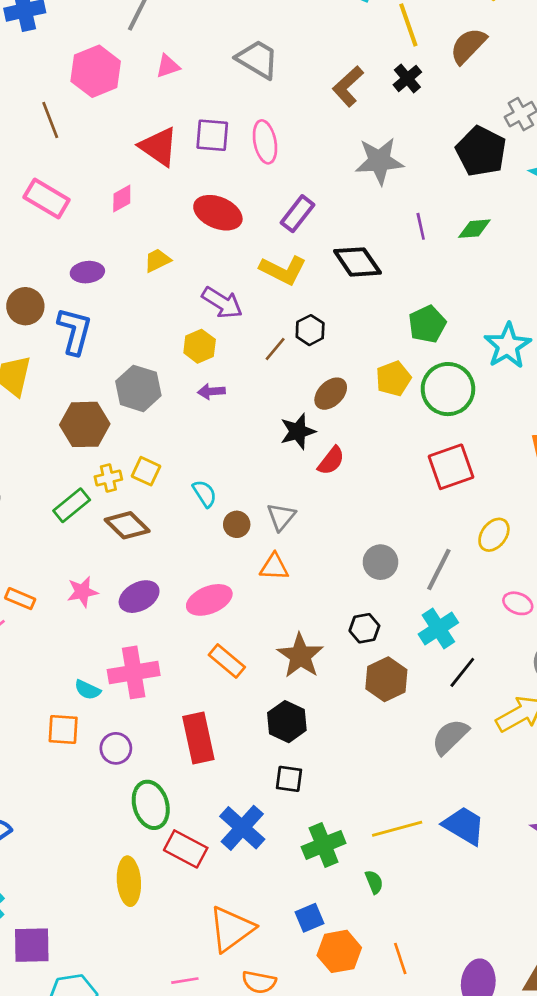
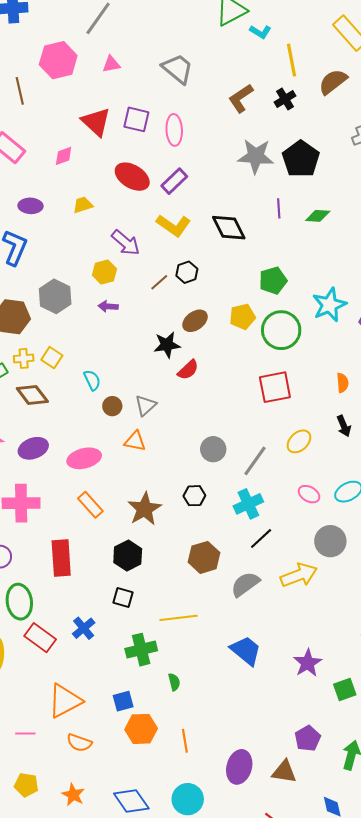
black pentagon: (481, 151) -> (301, 159), moved
purple rectangle: (297, 214) -> (174, 181), moved
brown hexagon: (386, 679) -> (204, 557), moved
blue cross: (242, 828) -> (84, 628), size x0.7
yellow line: (397, 829) -> (179, 618), moved

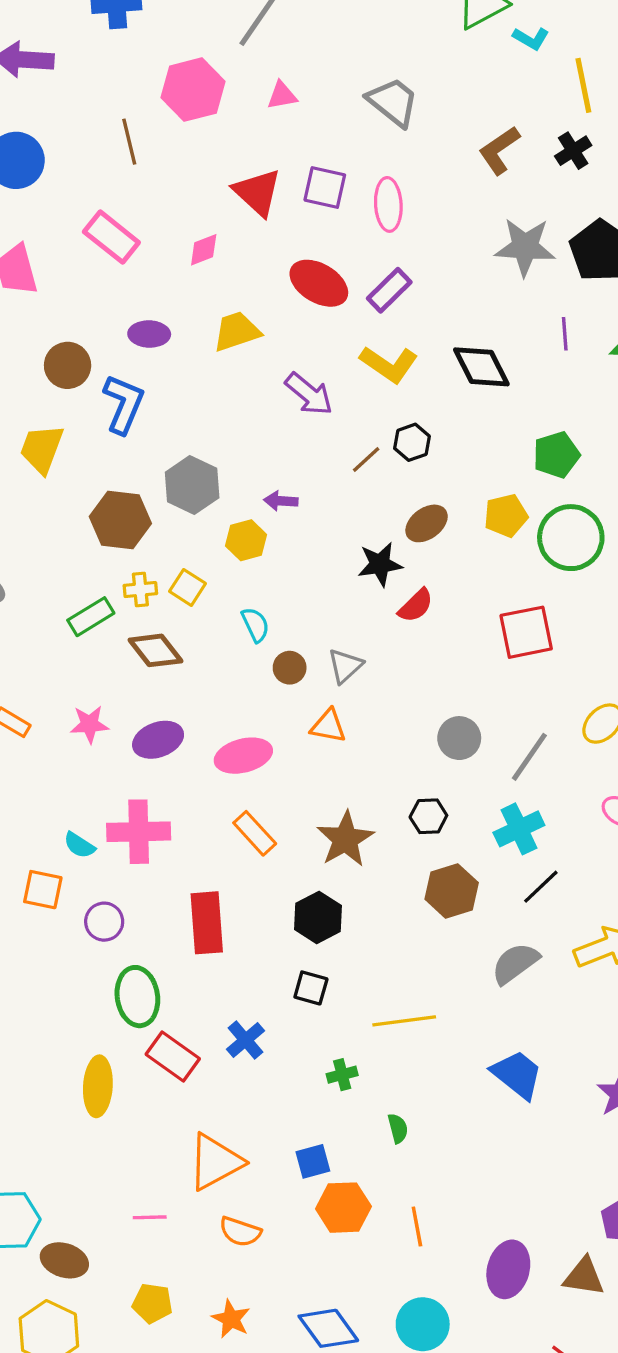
yellow trapezoid: (83, 205) -> (237, 331), size x1.4
yellow hexagon: (104, 272) -> (246, 540), moved
red square: (275, 387) -> (526, 632), moved
brown hexagon: (204, 557) -> (452, 891), moved
green cross: (141, 650) -> (342, 1075), size x0.6

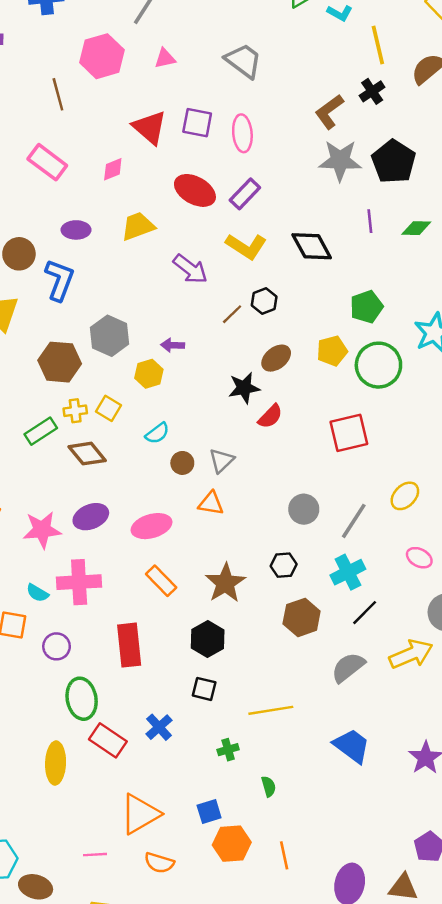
brown L-shape: (499, 150) -> (329, 112), moved
cyan semicircle: (255, 625) -> (157, 433), turned 80
pink star: (89, 724) -> (42, 530), moved, size x1.4

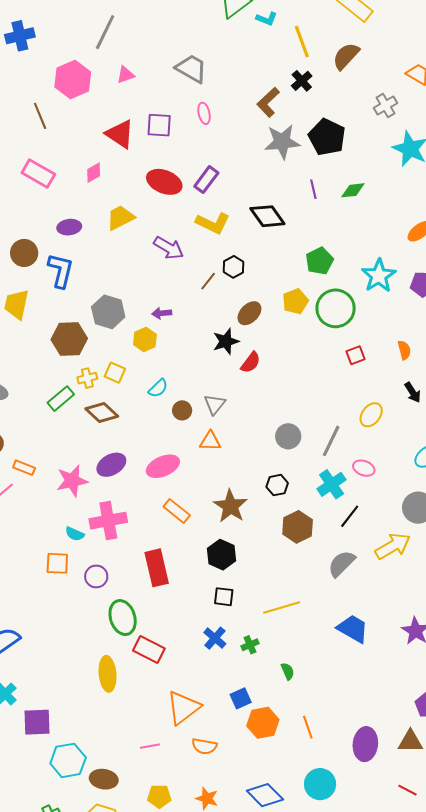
pink ellipse: (242, 133) -> (204, 113), moved, size x0.7
red square: (349, 433) -> (356, 355), moved, size x0.6
pink ellipse: (419, 558) -> (364, 468), moved
blue cross: (159, 727) -> (215, 638), moved

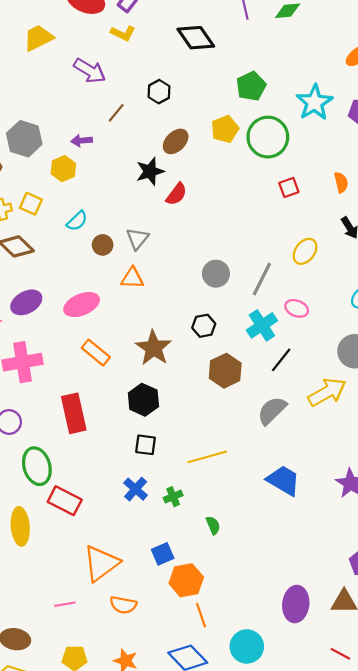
yellow L-shape: (213, 223) -> (123, 33), moved, size x0.7
brown line: (208, 281) -> (116, 113), moved
orange line: (308, 727) -> (201, 615), moved

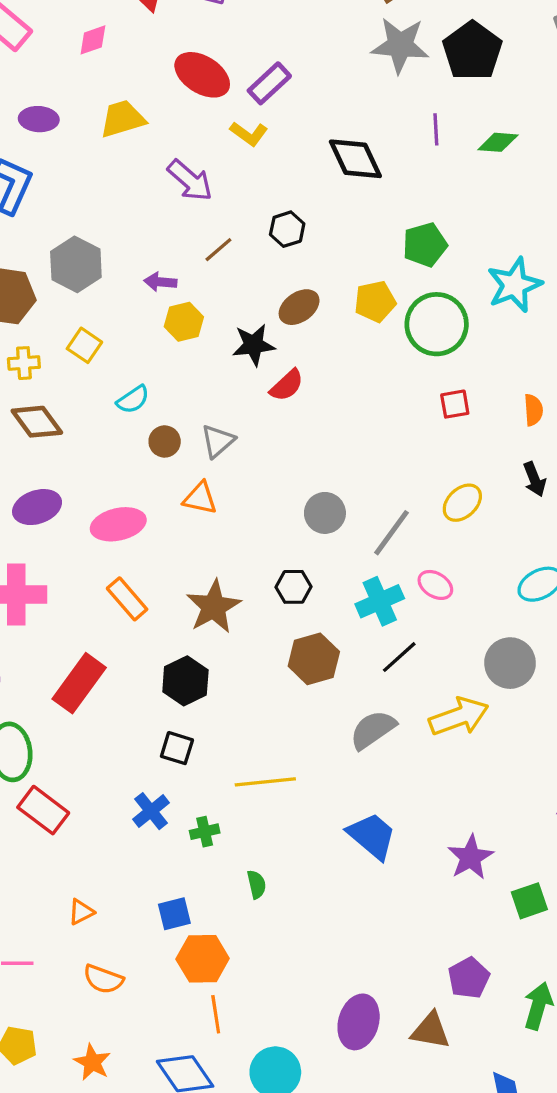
yellow hexagon: (63, 169) -> (184, 322), moved
yellow square: (31, 204) -> (84, 345), moved
red rectangle: (74, 413) -> (79, 683), turned 39
orange triangle: (101, 563) -> (81, 912), size x0.5

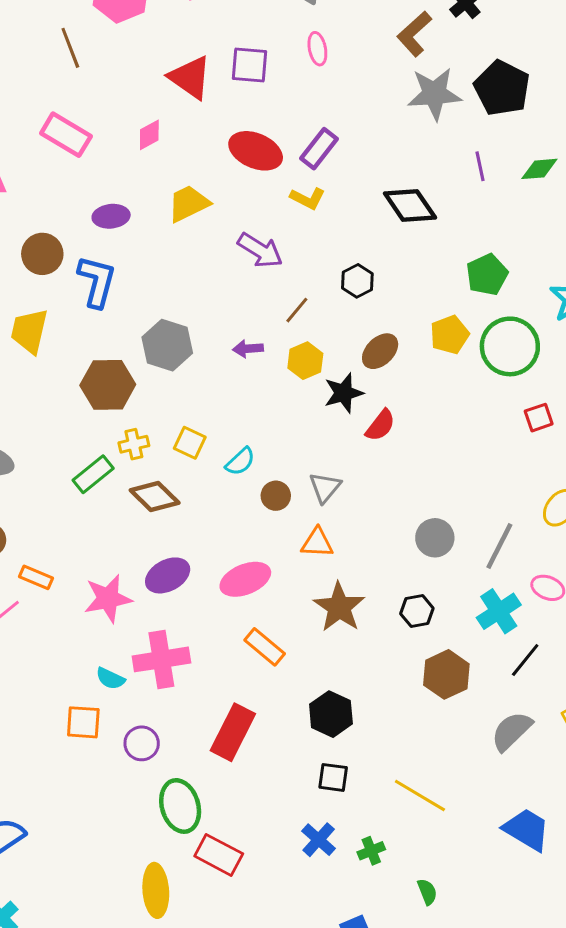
yellow hexagon: (184, 322) -> (305, 361), moved
yellow square: (84, 345) -> (190, 443), moved
brown star: (214, 607) -> (339, 607), moved
yellow line: (265, 782) -> (420, 796), turned 46

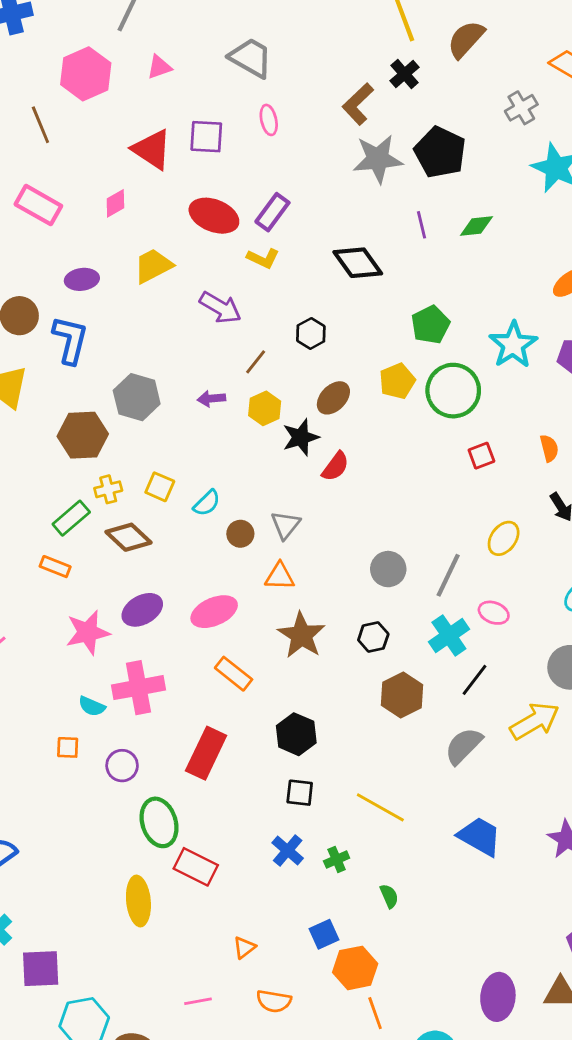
orange rectangle: (36, 577) -> (55, 567), moved
orange square: (83, 722) -> (68, 747), size x0.7

